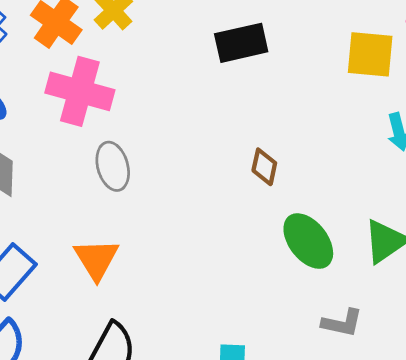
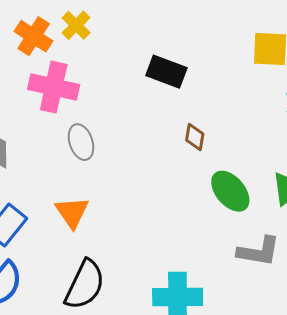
black rectangle: (241, 43) -> (166, 72), moved, turned 36
gray L-shape: (342, 323) -> (259, 251), size x1.4

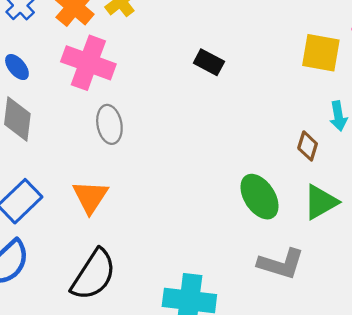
black rectangle: (166, 72) -> (209, 62), size x0.7
brown diamond: (195, 137) -> (308, 146), moved

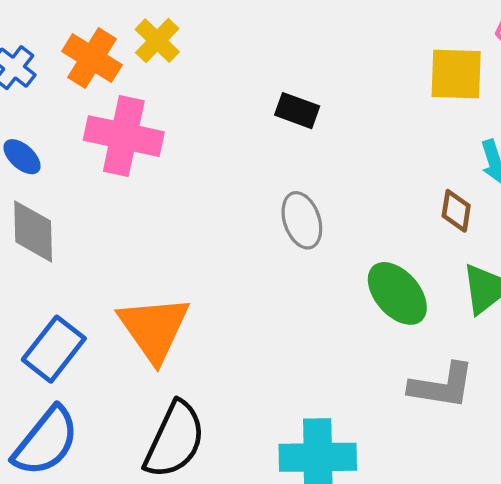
gray ellipse: (109, 124) -> (302, 220), moved
orange triangle: (90, 197) -> (154, 328), size x1.4

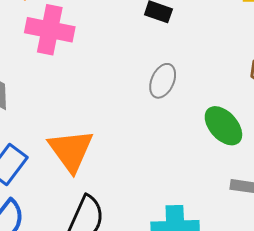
gray ellipse: (302, 220) -> (163, 81), turned 44

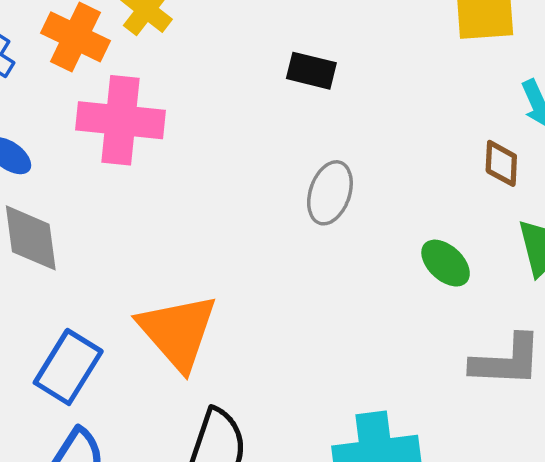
green ellipse: (223, 126) -> (446, 263), size x0.7

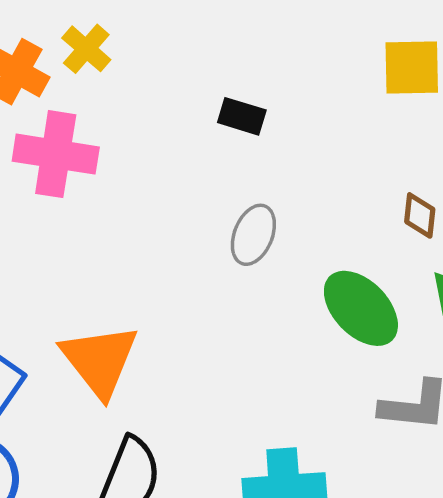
green ellipse: (446, 263) -> (361, 308), size x1.6

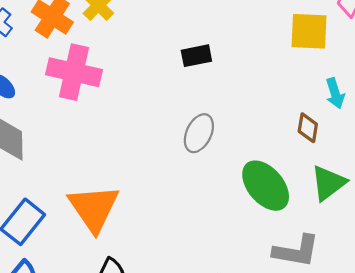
black rectangle: (242, 116) -> (196, 56), turned -32

